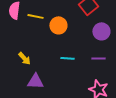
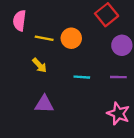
yellow line: (35, 16) -> (44, 38), moved
yellow arrow: (24, 58) -> (39, 65), moved

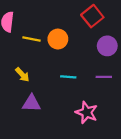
yellow arrow: (39, 65) -> (22, 75), moved
pink star: (118, 114) -> (87, 112), moved

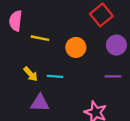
orange circle: (58, 39) -> (76, 47), moved
cyan line: (68, 77) -> (55, 76), moved

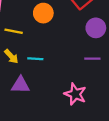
yellow line: (40, 38) -> (14, 31), moved
orange circle: (76, 47) -> (43, 13), moved

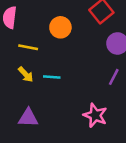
purple line: (92, 59) -> (114, 77), turned -63
purple triangle: (20, 85) -> (28, 118), moved

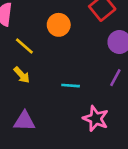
yellow line: (28, 47) -> (24, 46), turned 30
cyan line: (52, 77) -> (71, 86), moved

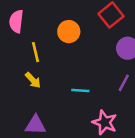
yellow line: (24, 46) -> (35, 52), turned 36

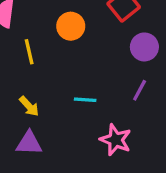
yellow arrow: (33, 80) -> (29, 106), moved

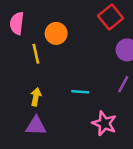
orange circle: (71, 26) -> (56, 33), moved
yellow arrow: (29, 106) -> (36, 97), turned -126

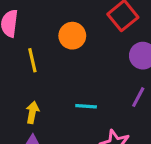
orange circle: (56, 33) -> (72, 36), moved

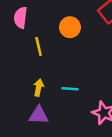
cyan line: (86, 106) -> (70, 89), moved

